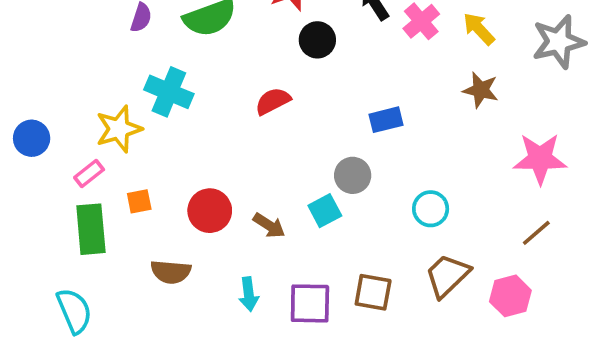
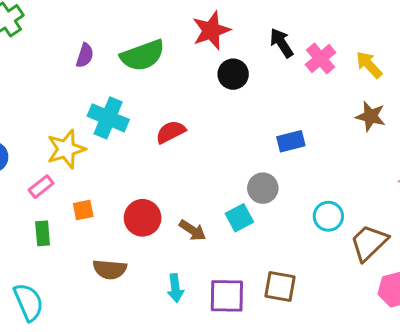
red semicircle: (273, 101) -> (171, 132), moved
green rectangle: (91, 229) -> (43, 233), size x0.6
brown trapezoid: (447, 276) -> (369, 243), moved

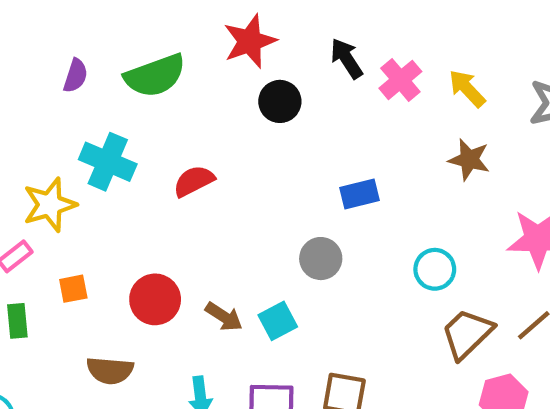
cyan circle: (328, 216) -> (435, 269), moved
cyan square: (239, 218) -> (278, 321), moved

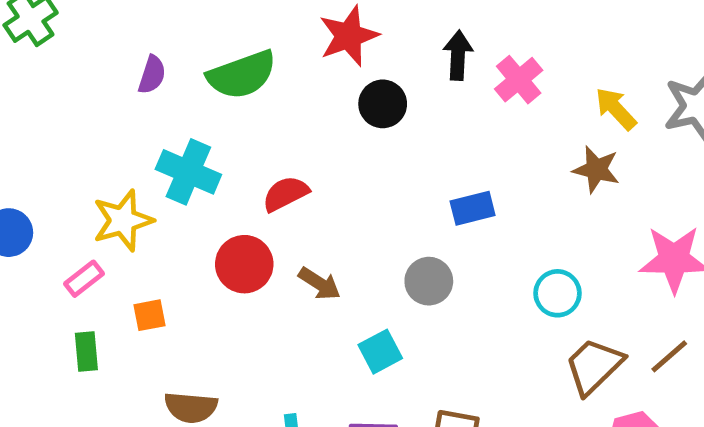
black arrow: (347, 58) -> (458, 55), turned 36
yellow arrow: (467, 89) -> (616, 109), moved
red circle: (155, 299) -> (244, 264), moved
brown arrow: (224, 317) -> (320, 284), moved

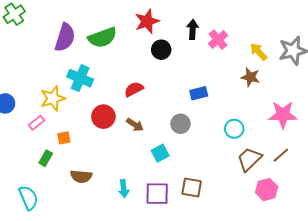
purple semicircle: (152, 75) -> (65, 38), size x1.8
red semicircle: (286, 194) -> (134, 89), moved
green rectangle: (86, 352) -> (46, 158), moved, turned 35

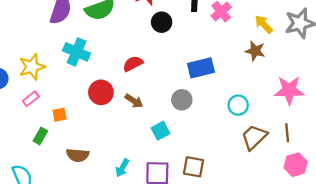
blue rectangle: (199, 93) -> (201, 68), size x1.4
yellow star: (53, 98) -> (32, 67), moved
brown line: (281, 155) -> (287, 133), turned -54
cyan arrow: (124, 189) -> (122, 168), turned 36
pink hexagon: (267, 190) -> (296, 165), moved

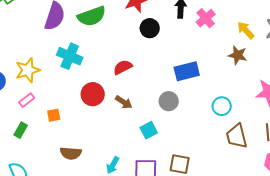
green rectangle: (40, 136) -> (21, 130), moved
brown trapezoid: (254, 137) -> (237, 136), turned -60

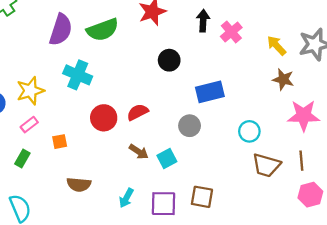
black circle: (150, 28) -> (169, 60), moved
brown star: (238, 55) -> (283, 79), moved
red semicircle: (123, 67) -> (138, 112), moved
brown arrow: (124, 102) -> (139, 152), moved
brown trapezoid: (237, 136) -> (266, 165), turned -60

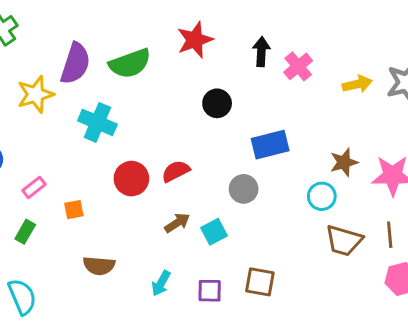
yellow arrow: (276, 46) -> (357, 84), turned 120
brown star: (283, 79) -> (344, 162), moved, turned -30
yellow star: (30, 91) -> (36, 94), moved
brown arrow: (139, 152) -> (177, 223), turned -66
purple square: (164, 204) -> (210, 291), size x0.7

